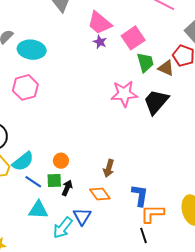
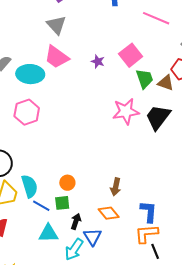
pink trapezoid: (100, 23) -> (57, 57), moved
cyan semicircle: (23, 161) -> (30, 186), turned -65
black arrow: (67, 188) -> (76, 221), moved
orange L-shape: (152, 214) -> (146, 234), moved

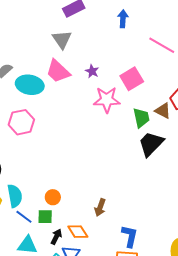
purple star: (98, 61) -> (92, 71), moved
green trapezoid: (144, 79) -> (141, 118), moved
pink star: (126, 111) -> (107, 100), moved
orange diamond: (109, 213) -> (78, 232), moved

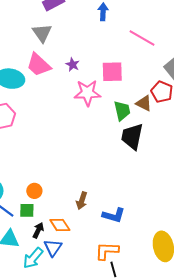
pink square: (132, 79) -> (112, 72), turned 30
black trapezoid: (151, 144) -> (132, 137), turned -32
blue L-shape: (130, 236) -> (114, 215), moved, turned 95

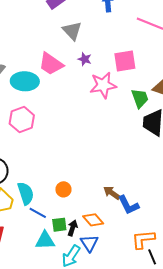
gray triangle: (42, 33) -> (72, 31), moved
brown arrow: (82, 201) -> (112, 193), turned 114
green square: (27, 210) -> (59, 225), moved
blue L-shape: (114, 215) -> (128, 205), moved, turned 55

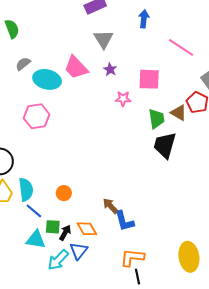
pink star: (103, 85) -> (123, 99), size x0.6

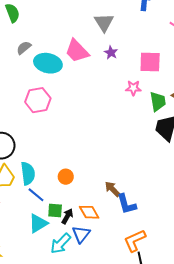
pink star: (123, 99) -> (133, 88), moved
cyan triangle: (36, 240) -> (38, 223), turned -40
orange L-shape: (132, 258) -> (135, 241), turned -30

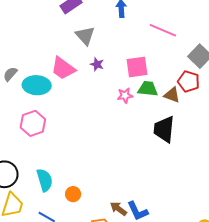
green trapezoid: (158, 101) -> (148, 89), moved, turned -65
cyan semicircle: (28, 173) -> (45, 180), moved
brown arrow: (112, 189) -> (119, 209), moved

